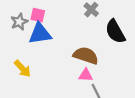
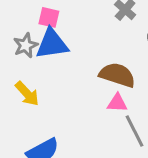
gray star: (19, 22) -> (26, 45), moved

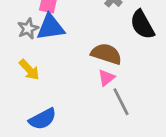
pink triangle: (117, 103) -> (106, 78), turned -42

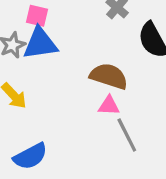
pink triangle: (106, 78) -> (109, 106), turned 42

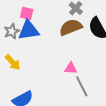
brown semicircle: (109, 76) -> (71, 27), moved, turned -40

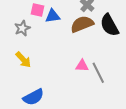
blue triangle: (29, 30) -> (53, 16), moved, size x0.7
gray line: (82, 86) -> (98, 73), moved

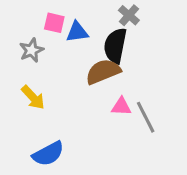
brown semicircle: (82, 24) -> (103, 72), moved
black semicircle: (109, 25) -> (115, 46), moved, turned 40

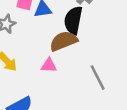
pink triangle: (121, 107) -> (49, 65), moved

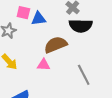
black semicircle: (73, 20) -> (81, 26), moved, turned -100

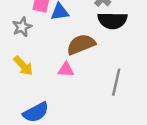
gray line: (84, 75) -> (116, 82), turned 40

